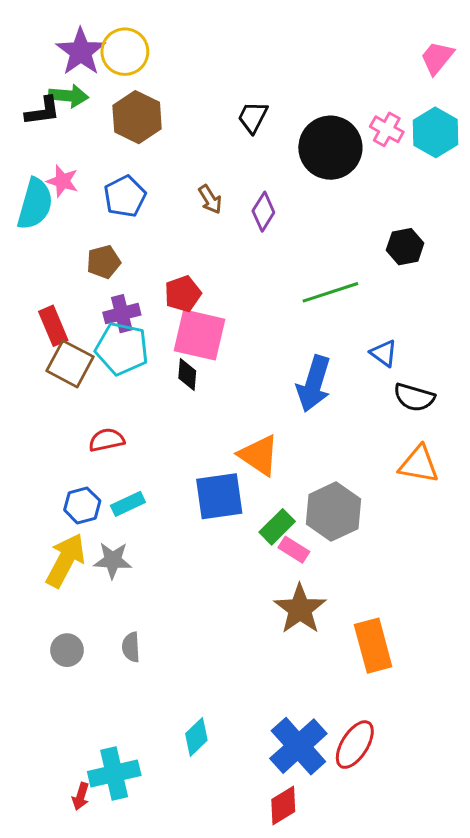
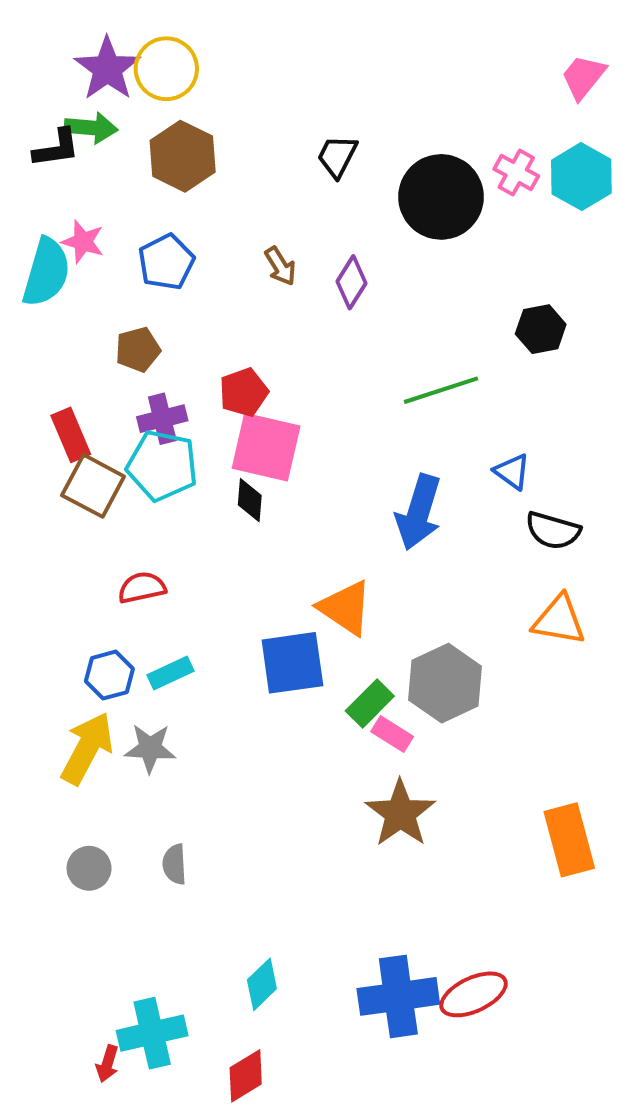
orange rectangle: (373, 646) -> (569, 840), moved
red ellipse: (355, 745) -> (474, 994), turned 33
blue cross: (298, 746) -> (398, 996), turned 34
red diamond: (283, 805) -> (246, 1076), moved

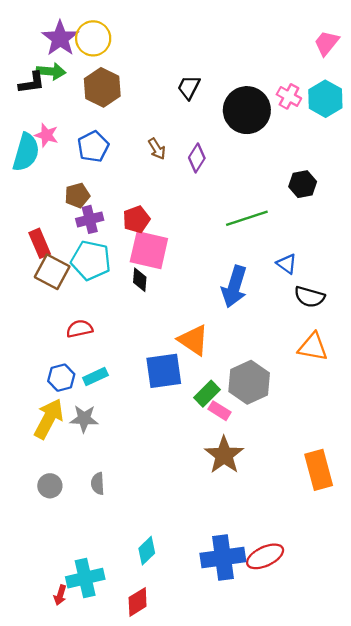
purple cross: (162, 419) -> (90, 219), moved

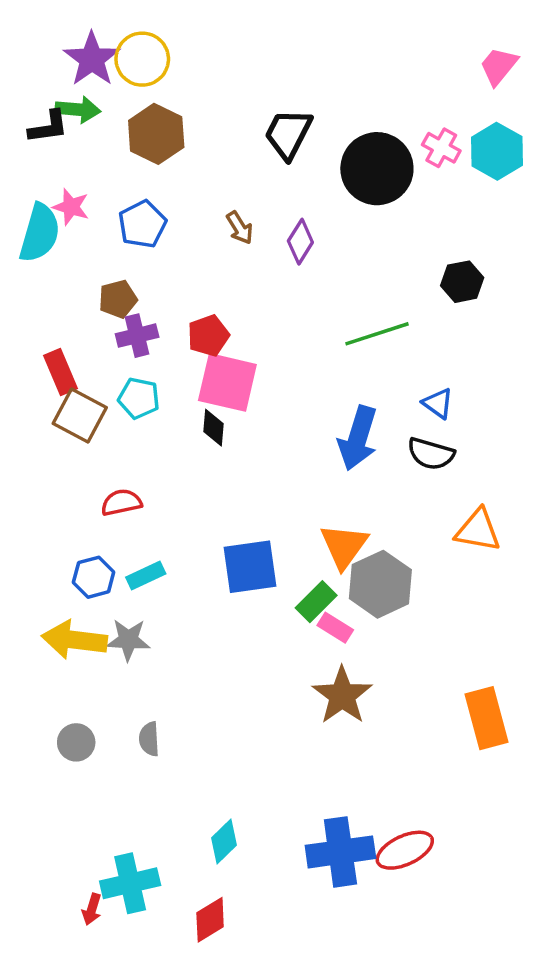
black trapezoid: (189, 87) -> (288, 134), size x1.4
cyan pentagon: (91, 260) -> (139, 398), size x0.7
black semicircle: (309, 297) -> (431, 454), moved
orange triangle: (193, 340) -> (344, 546), moved, turned 32
yellow arrow: (49, 419) -> (74, 640), turned -111

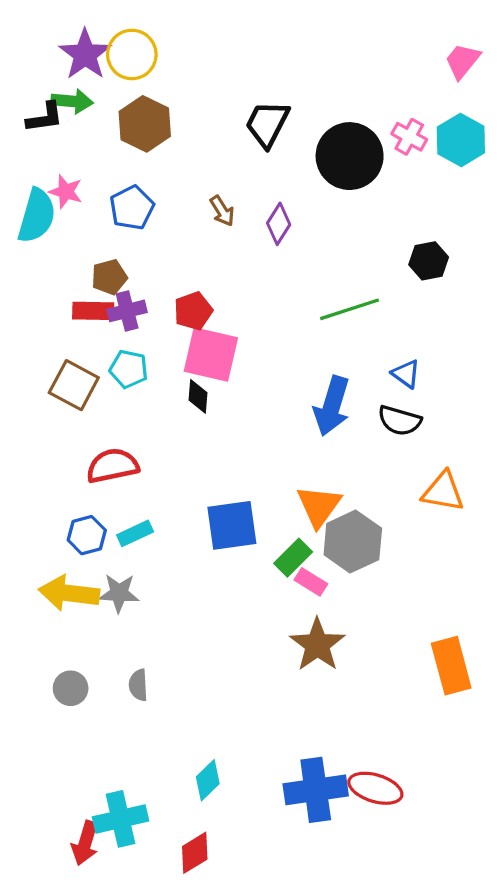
red rectangle: (61, 372) -> (93, 311), moved, turned -66
red semicircle: (121, 502) -> (113, 466), size x1.4
red ellipse: (405, 850) -> (375, 788), turned 42
red arrow: (92, 909) -> (85, 843), size x1.5

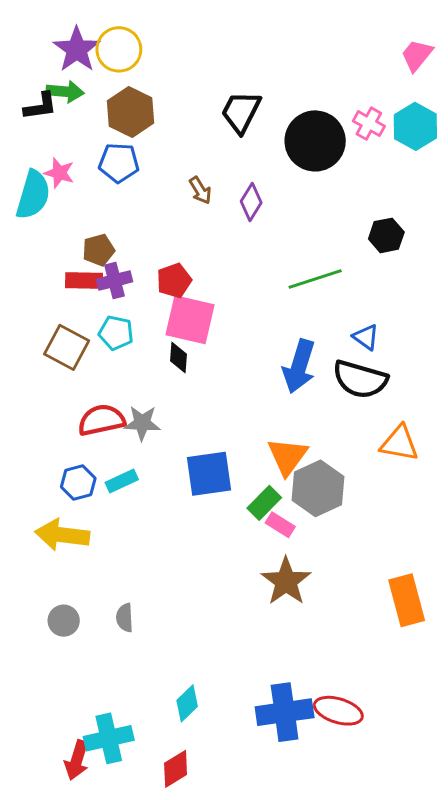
blue pentagon: (132, 208) -> (119, 163), moved, turned 30
black semicircle: (400, 421) -> (360, 379), size x1.4
gray star: (119, 593) -> (142, 423), moved

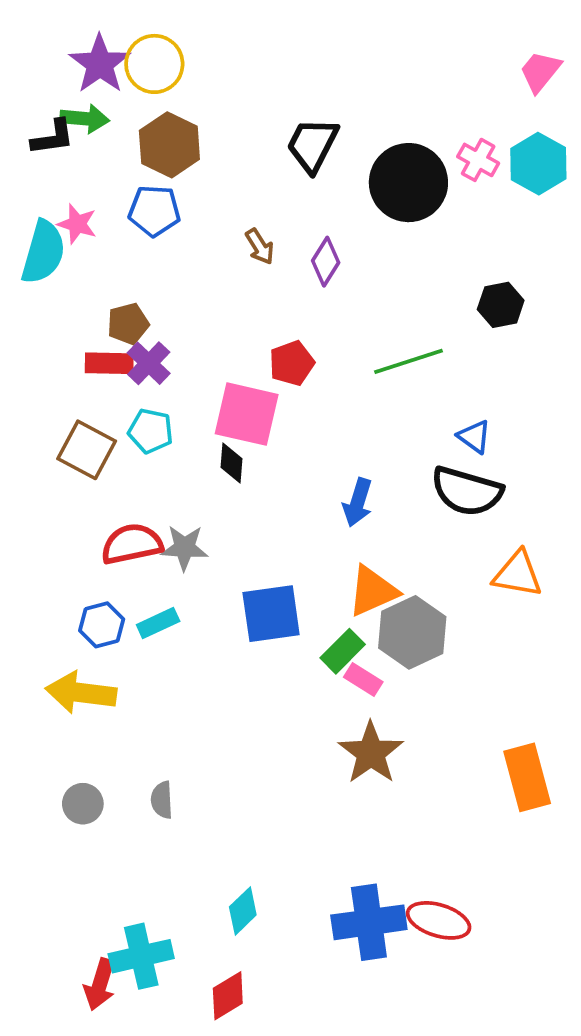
purple cross: (115, 281) -> (149, 363), turned -32
red pentagon: (174, 281) -> (292, 363), moved
blue arrow: (299, 366) -> (358, 503), moved, size x0.7
orange triangle: (287, 456) -> (373, 591), turned 30

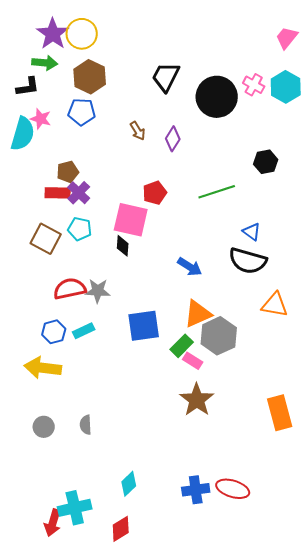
black L-shape: (53, 137) -> (28, 87), moved
blue arrow: (358, 503) -> (190, 267), turned -75
blue cross: (369, 922) -> (196, 490), size x0.7

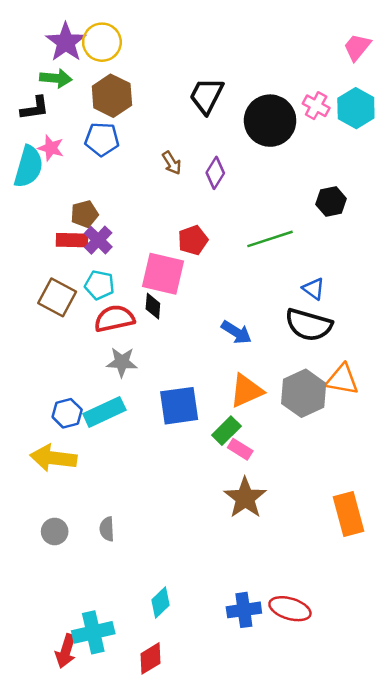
red semicircle: (70, 289) -> (114, 319), moved
cyan rectangle: (84, 331) -> (104, 412), size x1.5
gray hexagon: (219, 336) -> (304, 393), moved

